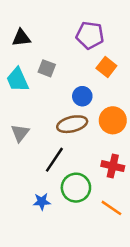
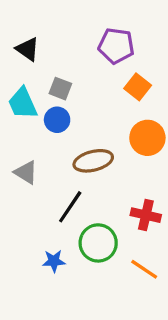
black triangle: (21, 38) -> (28, 49), turned 42
blue circle: (82, 96) -> (57, 120), moved
orange circle: (113, 120) -> (147, 138), moved
gray triangle: (20, 133) -> (26, 172), turned -36

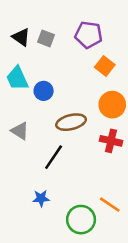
gray square: (60, 89) -> (46, 38), moved
red cross: (146, 215) -> (111, 141), moved
green circle: (98, 243) -> (81, 220), moved

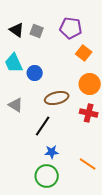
blue star: (41, 198) -> (52, 152), moved
green circle: (81, 220) -> (47, 176), moved

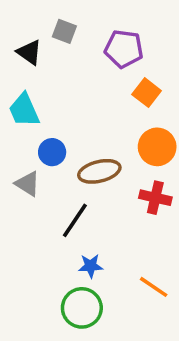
gray square: (37, 31) -> (64, 31), moved
blue circle: (35, 73) -> (52, 152), moved

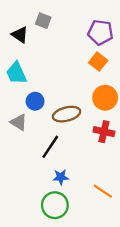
purple pentagon: (124, 49) -> (100, 32), moved

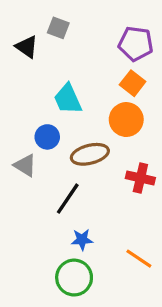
cyan trapezoid: (16, 73) -> (68, 99), moved
orange circle: (105, 98) -> (126, 120), moved

